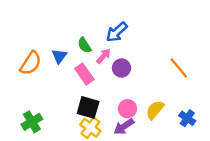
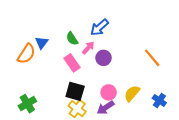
blue triangle: (59, 56) -> (42, 43), moved

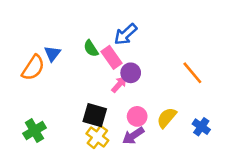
pink arrow: (88, 48) -> (119, 84), moved
pink rectangle: (72, 63) -> (111, 57), moved

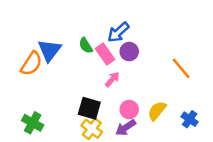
blue triangle: (52, 54) -> (49, 50), size x1.5
purple circle: (131, 73) -> (129, 52), moved
green cross: (34, 131) -> (33, 123), turned -30

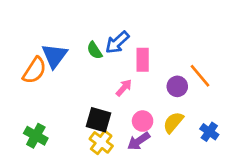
blue arrow: (118, 32) -> (117, 42), moved
purple circle: (129, 52) -> (177, 86), moved
pink rectangle: (105, 54) -> (143, 60), moved, turned 35

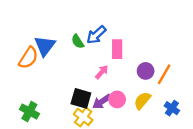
orange line: (200, 76) -> (164, 74), moved, turned 70
purple arrow: (139, 141) -> (102, 102), moved

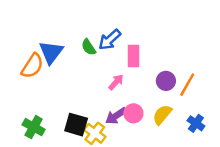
black square: (81, 98) -> (76, 125), moved

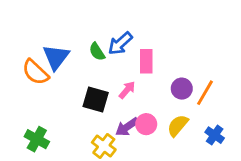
orange semicircle: (32, 66) -> (35, 72), turned 100
black square: (76, 125) -> (96, 100), moved

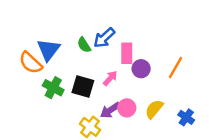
purple circle: (182, 89) -> (141, 69), moved
orange line: (205, 93) -> (176, 68), moved
green cross: (37, 139) -> (53, 88), moved

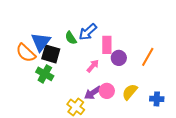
black square: (83, 87) -> (51, 54), moved
blue cross: (186, 117) -> (157, 99), turned -32

